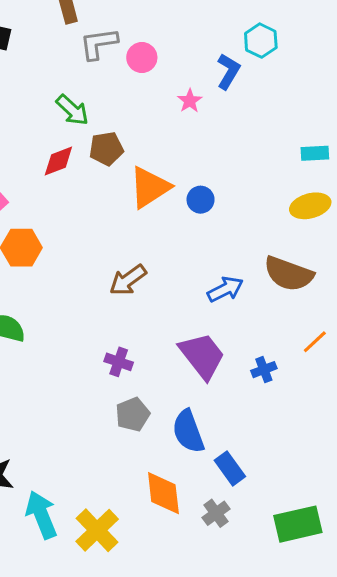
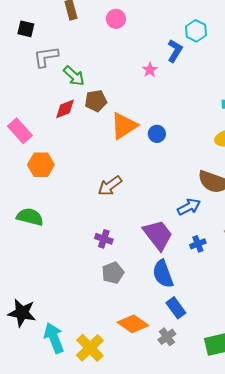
gray L-shape: (99, 44) -> (46, 57), moved
pink circle: (142, 58) -> (116, 19), moved
blue arrow: (225, 289) -> (189, 207), moved
blue semicircle: (188, 431) -> (163, 274), moved
orange diamond: (163, 493) -> (133, 324), turned -48

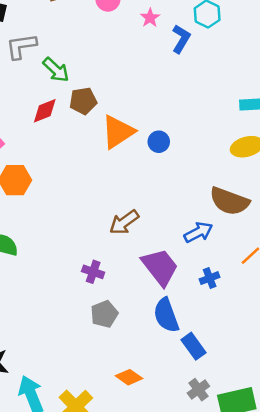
pink star: (150, 70) -> (150, 18), moved
brown arrow: (110, 186) -> (124, 222), moved
blue rectangle: (176, 308) -> (193, 346), moved
orange diamond: (133, 324) -> (129, 377), size x0.7
gray cross: (167, 337) -> (198, 390), moved

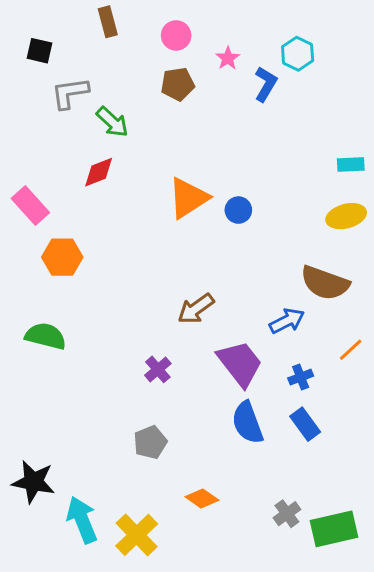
brown pentagon: (83, 101) -> (178, 84), moved
purple cross: (93, 272) -> (158, 369), turned 30
gray pentagon: (104, 314) -> (150, 442), moved
blue rectangle: (193, 346) -> (305, 424), moved

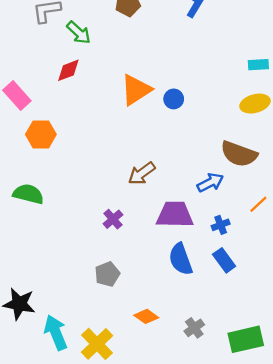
purple trapezoid: (240, 363) -> (175, 215), turned -51
gray cross: (287, 514) -> (194, 328), moved

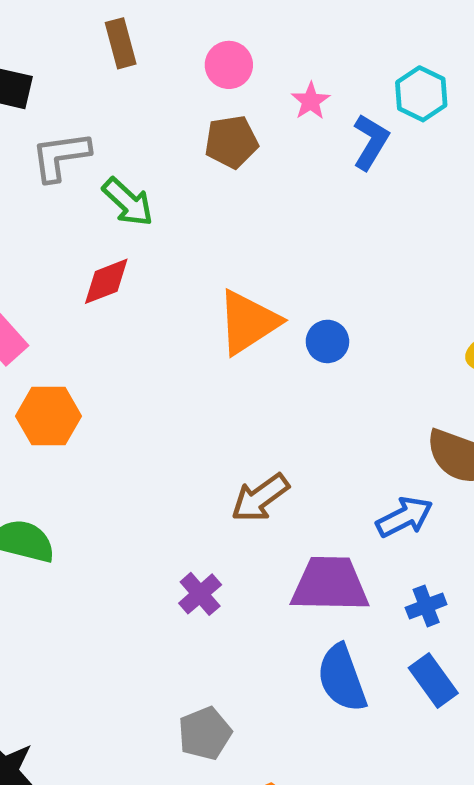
gray pentagon: (107, 274) -> (205, 733), moved

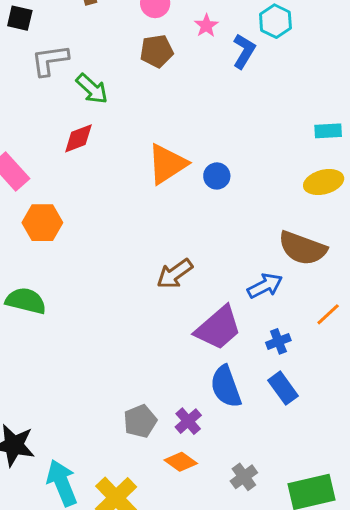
purple trapezoid: (330, 584) -> (218, 328), turned 138
purple cross: (200, 594) -> (188, 421), moved

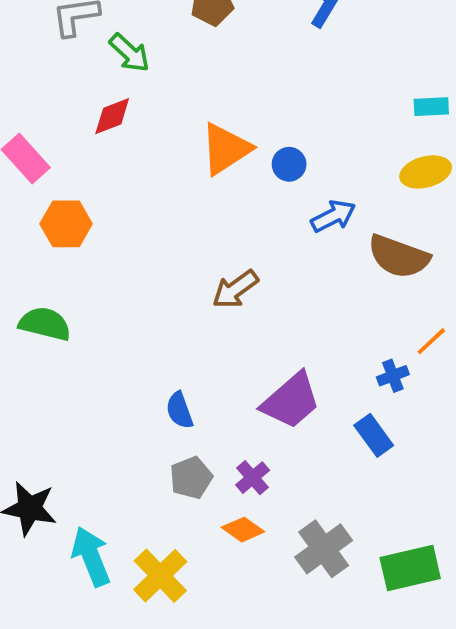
blue arrow: (265, 286) -> (333, 216), moved
purple trapezoid: (218, 328) -> (291, 401), moved
blue cross: (278, 341) -> (393, 376), moved
blue semicircle: (226, 387) -> (179, 410), moved, size x0.7
gray cross: (244, 477) -> (324, 549), size x1.6

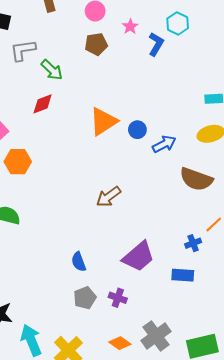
blue arrow: (333, 216) -> (164, 144), moved
blue rectangle: (374, 435) -> (183, 275), turned -50
purple cross: (253, 478) -> (118, 298), turned -30
orange diamond: (243, 530) -> (120, 343), moved

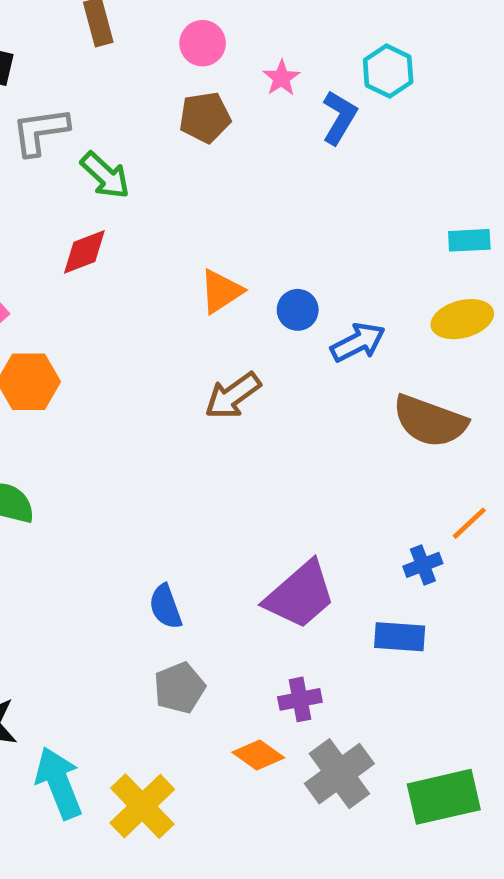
orange triangle: (103, 121) -> (221, 291), size x0.7
brown arrow: (109, 197) -> (233, 396), moved
purple cross: (118, 298) -> (300, 699), moved, turned -30
orange diamond: (120, 343) -> (258, 755), moved

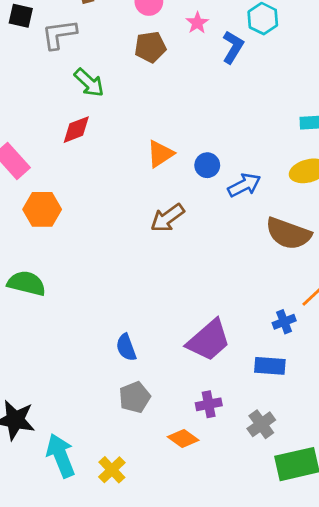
gray L-shape: (40, 131) -> (59, 34), moved
gray cross: (339, 774) -> (261, 424), moved, size x0.7
yellow cross: (142, 806) -> (112, 470), size x0.7

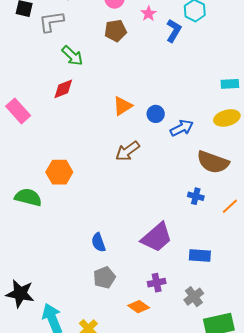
orange hexagon: (42, 209) -> (59, 172), moved
blue cross: (284, 322) -> (196, 196), moved, turned 35

